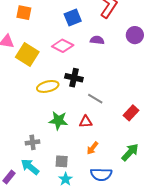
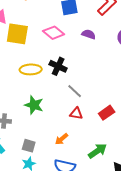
yellow square: (27, 54) -> (17, 34), turned -35
red triangle: (86, 122) -> (76, 113), moved

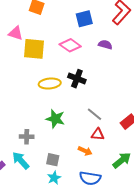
gray line: (75, 91) -> (95, 114), moved
red triangle: (76, 113) -> (98, 134), moved
orange arrow: (62, 139) -> (85, 151), turned -112

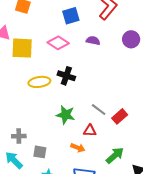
gray line: (95, 114) -> (99, 110), moved
green star: (55, 119) -> (66, 115), moved
gray square: (53, 160) -> (40, 152), moved

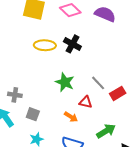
purple semicircle: (93, 41) -> (105, 14), size x1.5

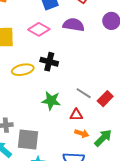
gray square: (33, 114) -> (28, 139), size x1.6
orange arrow: (71, 117) -> (82, 133), moved

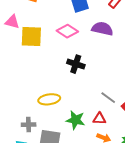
yellow ellipse: (23, 70) -> (49, 99), moved
green star: (51, 101) -> (75, 120), moved

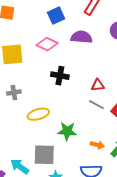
red triangle: (99, 119) -> (98, 85), moved
gray cross: (29, 125) -> (14, 93), moved

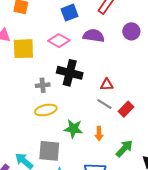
black cross: (60, 76) -> (70, 73), size x1.4
gray cross: (14, 93) -> (43, 85), moved
orange arrow: (97, 145) -> (99, 134), moved, turned 72

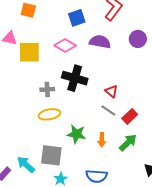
red triangle: (107, 85) -> (111, 91), turned 40
green arrow: (124, 148) -> (128, 143), moved

